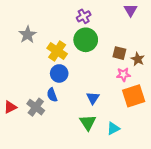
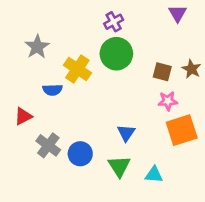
brown star: (138, 59) -> (191, 69), moved
blue circle: (59, 73) -> (80, 154), moved
blue semicircle: (52, 95) -> (52, 90), moved, turned -72
red triangle: (10, 107) -> (23, 116), moved
cyan triangle: (113, 129) -> (154, 175), turned 32

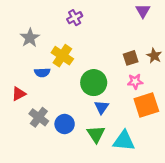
purple cross: (114, 22) -> (75, 18), moved
green circle: (116, 54) -> (94, 83), moved
brown square: (162, 72) -> (131, 58), turned -32
cyan triangle: (154, 175) -> (124, 141), size x1.5

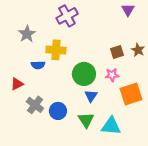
purple cross: (75, 18) -> (67, 16), size x1.5
yellow cross: (62, 56) -> (56, 50), turned -30
pink star: (135, 81) -> (112, 75), moved

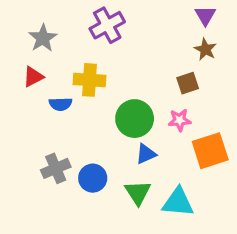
gray star: (27, 34) -> (43, 38), moved
brown star: (138, 50) -> (205, 49), moved
red triangle: (17, 84) -> (33, 77), moved
blue triangle: (91, 96) -> (146, 154), turned 32
gray cross: (35, 105) -> (56, 168), turned 30

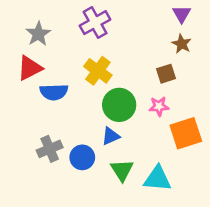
red triangle: (33, 77) -> (30, 68), size x1.4
yellow cross: (90, 80) -> (98, 71), moved, turned 32
blue semicircle: (61, 104) -> (54, 92), size x1.4
blue triangle: (146, 154) -> (111, 136), moved

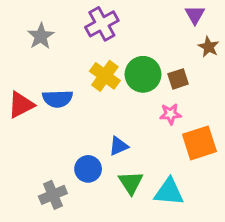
brown star: (182, 44) -> (209, 47), moved
red triangle: (30, 68) -> (21, 105), moved
green circle: (119, 105) -> (143, 74), moved
gray cross: (50, 149) -> (53, 195), moved

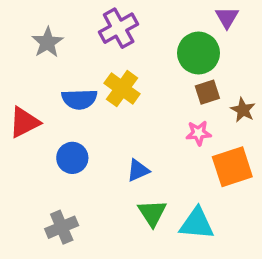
brown star: (209, 47) -> (243, 110), moved
green circle: (143, 74) -> (199, 53), moved
blue semicircle: (58, 99) -> (79, 99), moved
blue circle: (88, 169) -> (72, 158), moved

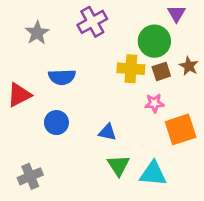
yellow cross: (122, 89) -> (131, 69), moved, turned -32
brown star: (243, 110) -> (189, 66), moved
blue triangle: (138, 170) -> (107, 132), turned 36
gray cross: (62, 227) -> (30, 176), moved

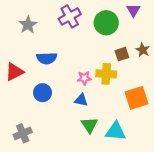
green circle: (154, 41) -> (106, 23), moved
yellow cross: (131, 69) -> (106, 74), moved
pink star: (154, 103) -> (84, 78), moved

